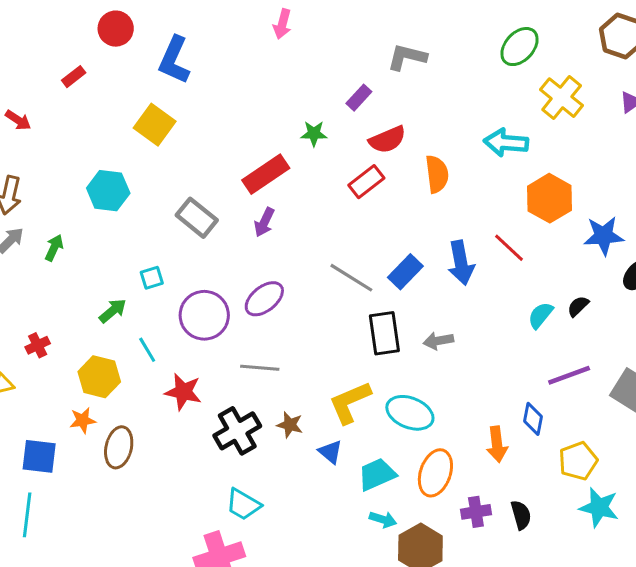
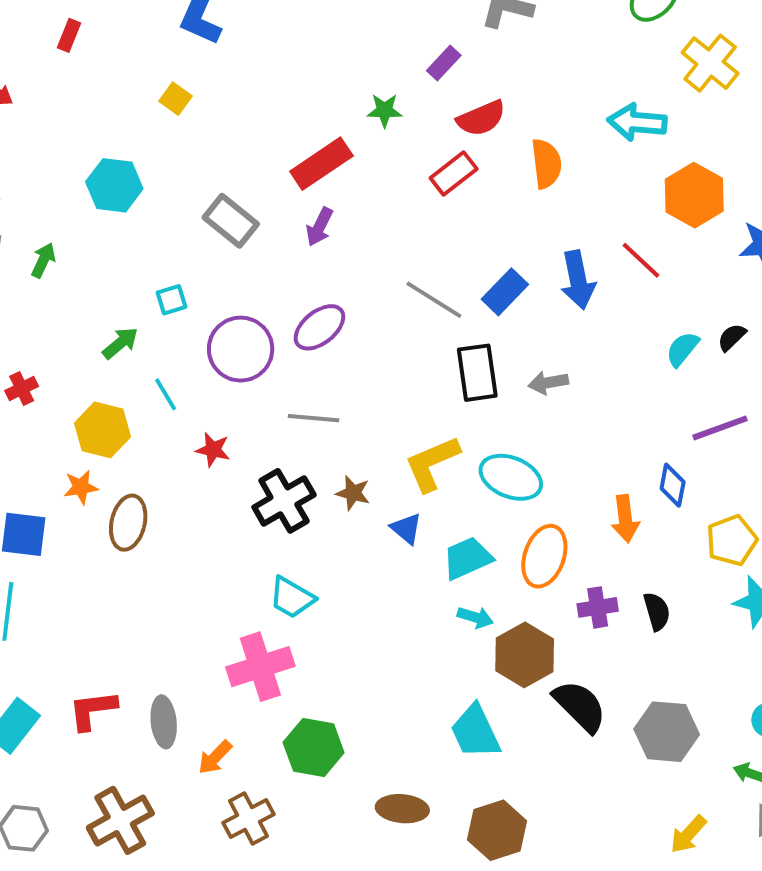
red rectangle: (74, 77) -> (69, 35), turned -30
yellow square: (155, 125) -> (175, 99), size x0.6
red star: (183, 392) -> (213, 450), size x0.7

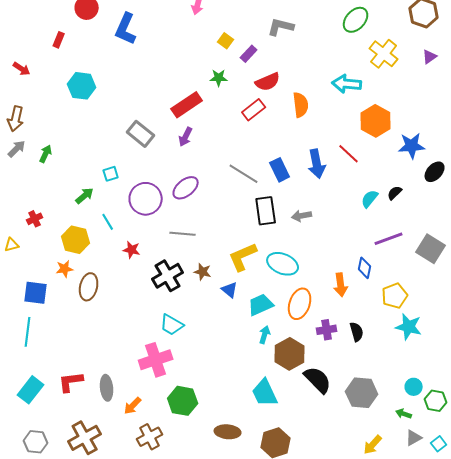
yellow square: (175, 99) -> (226, 41), moved
cyan hexagon: (114, 185) -> (82, 86), moved
blue rectangle: (505, 292) -> (280, 170), turned -70
cyan arrow: (475, 617) -> (265, 335), turned -90

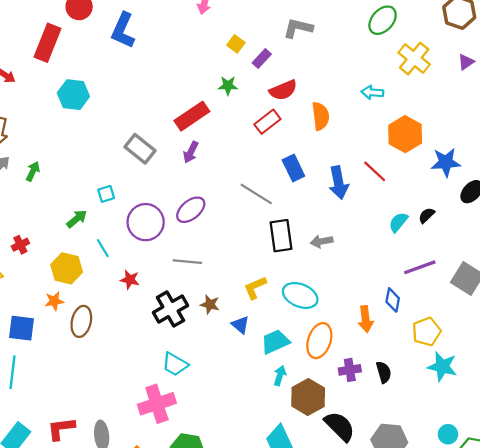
red rectangle: (59, 40) -> (47, 43), size x2.0
cyan arrow: (347, 84) -> (372, 92), size x0.7
blue rectangle: (280, 170) -> (293, 168), moved
yellow L-shape: (243, 257) -> (255, 288), size x0.7

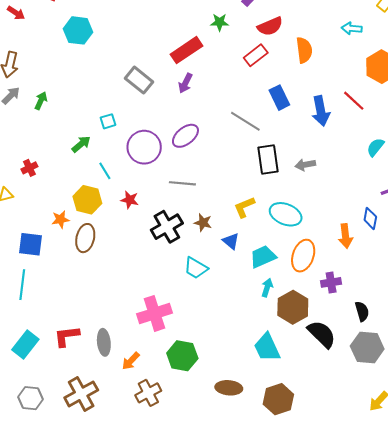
yellow hexagon: (67, 268) -> (87, 200), moved
cyan trapezoid: (175, 364) -> (196, 268), moved
black semicircle: (384, 372) -> (362, 311), moved

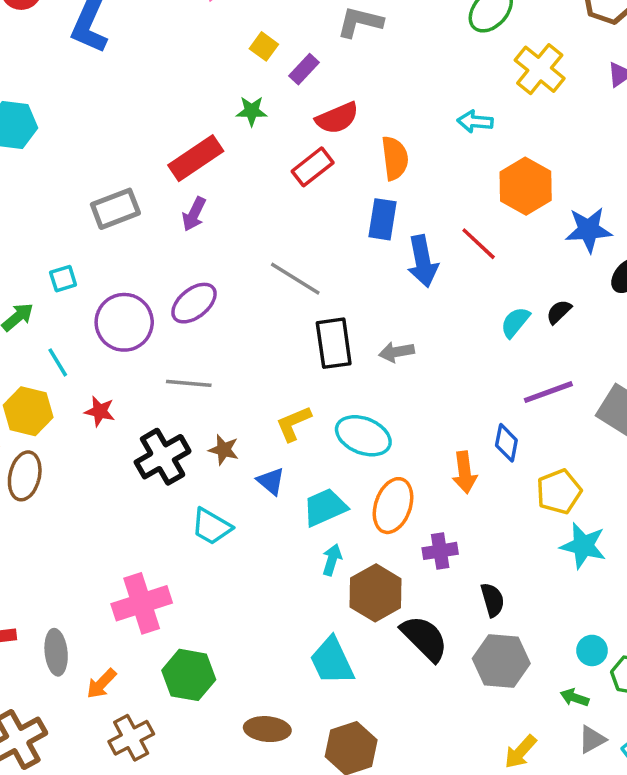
gray rectangle: (139, 80) -> (115, 209), turned -60
blue rectangle: (279, 98) -> (383, 219), moved, turned 35

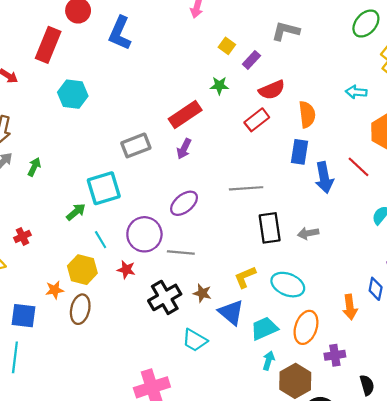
cyan square: (63, 279) -> (104, 188), size x2.0
gray line: (295, 279) -> (246, 188), turned -36
purple circle: (124, 322) -> (144, 234), moved
blue triangle: (271, 481) -> (231, 312), size x1.5

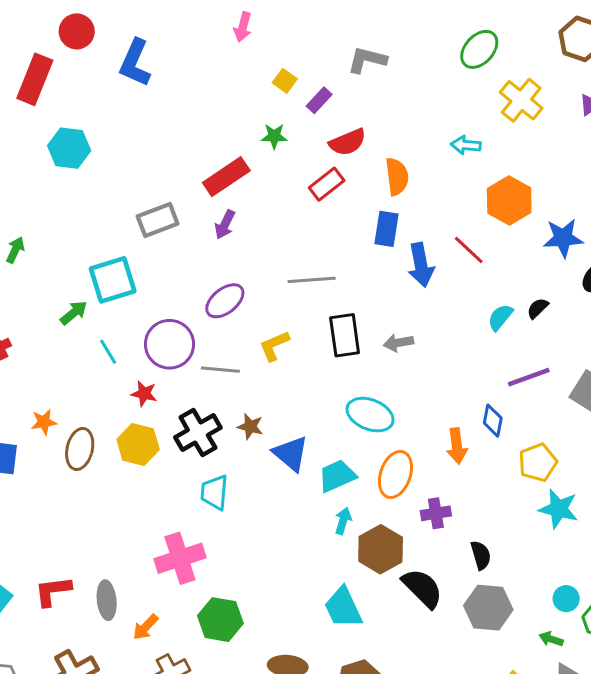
yellow hexagon: (82, 270) -> (138, 444), moved
yellow L-shape: (245, 277) -> (274, 346), moved
cyan trapezoid: (195, 340) -> (214, 492), moved, turned 65

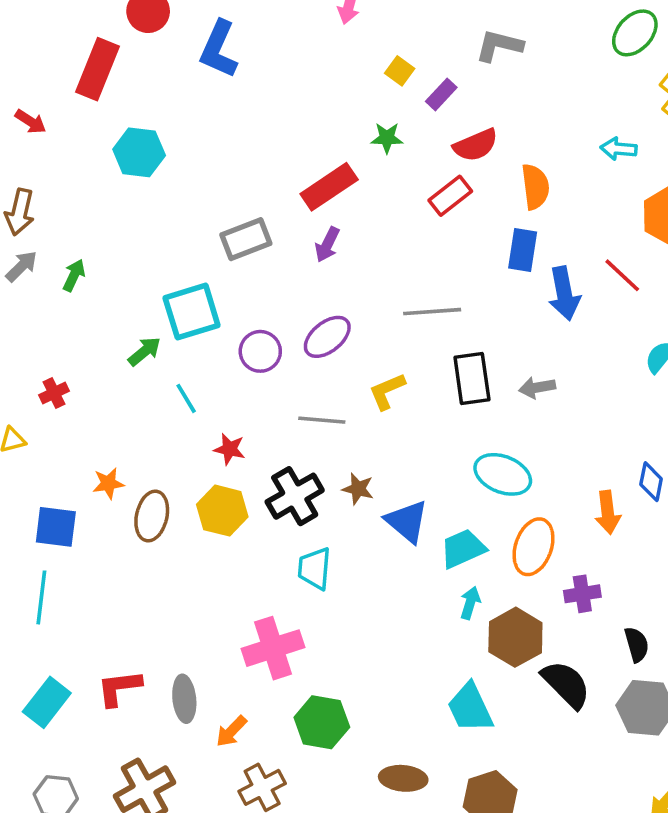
purple circle: (169, 344) -> (260, 351), moved, size x0.7

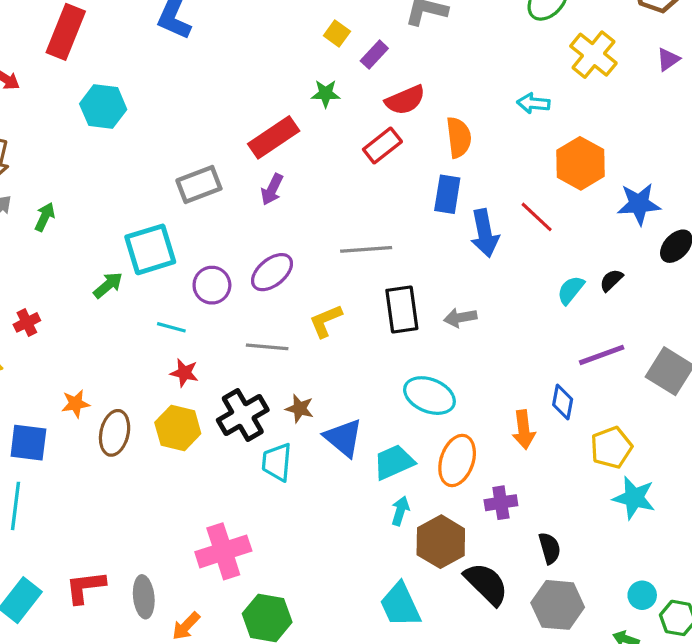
cyan line: (186, 398) -> (171, 327), moved, turned -44
cyan trapezoid: (315, 568) -> (277, 462), moved

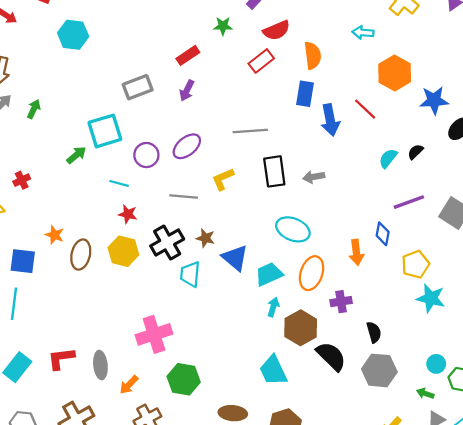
red rectangle: (274, 137) -> (188, 55), size x0.7
orange star: (76, 404) -> (55, 235), turned 30

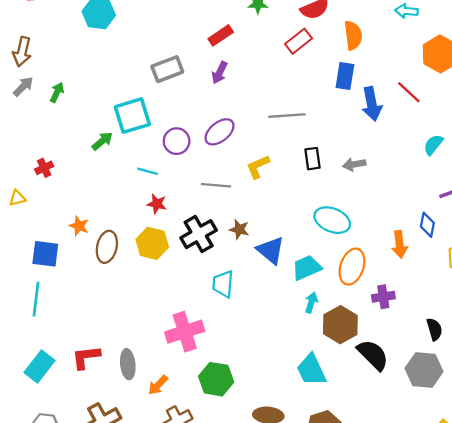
black rectangle: (274, 171) -> (312, 159), size x0.7
cyan trapezoid: (190, 274) -> (223, 284), moved
black semicircle: (374, 332) -> (434, 329), moved

